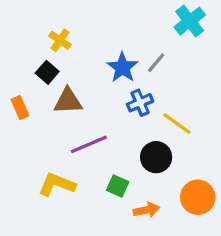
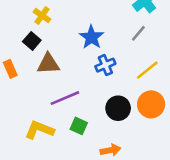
gray line: (156, 63) -> (138, 33), moved
yellow line: (177, 124) -> (147, 70), moved, turned -75
green square: (118, 186) -> (79, 126), moved
orange circle: (198, 197) -> (151, 104), moved

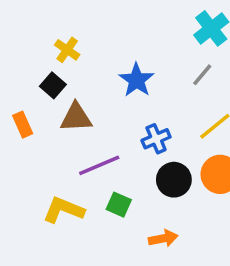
blue cross: (105, 65) -> (156, 139), moved

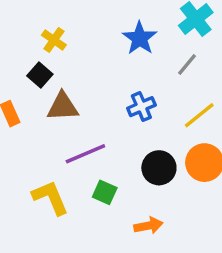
blue star: (137, 80) -> (140, 38), moved
blue cross: (156, 139) -> (141, 107), moved
yellow L-shape: (64, 210) -> (50, 198), turned 45

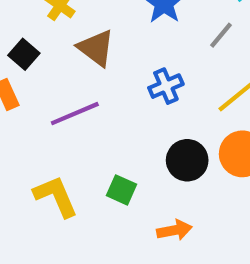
black square: (40, 75) -> (24, 54), moved
brown triangle: (63, 107) -> (96, 48), moved, turned 40
purple line: (85, 154) -> (75, 114), moved

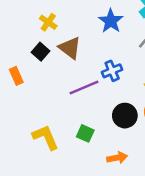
black square: (24, 54) -> (41, 52), moved
purple line: (75, 114) -> (84, 87), moved

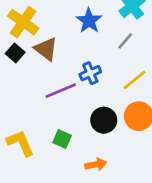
yellow cross: (48, 22) -> (23, 22), size x1.6

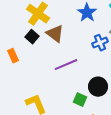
blue cross: (90, 73) -> (100, 43), moved
green square: (62, 139) -> (80, 100), moved

